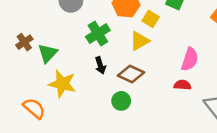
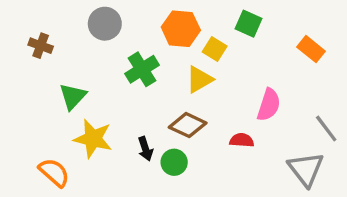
brown cross: (24, 42) -> (41, 46), moved, turned -35
black arrow: (100, 65) -> (145, 149), moved
red semicircle: (182, 85) -> (242, 140), moved

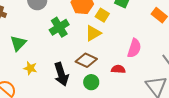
yellow star: (93, 139) -> (30, 68), size x0.6
black arrow: (145, 149) -> (61, 74), size x1.6
green circle: (174, 162) -> (91, 82), moved

